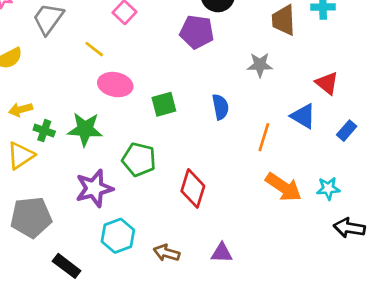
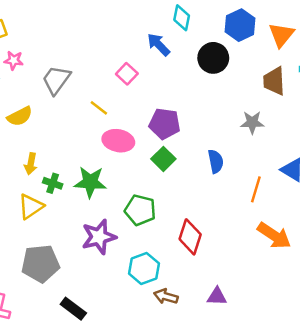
purple pentagon: (197, 32) -> (165, 124), moved
green square: (164, 104) -> (163, 159), turned -30
yellow arrow: (21, 110) -> (31, 164), turned -65
cyan hexagon: (118, 236) -> (144, 268), moved

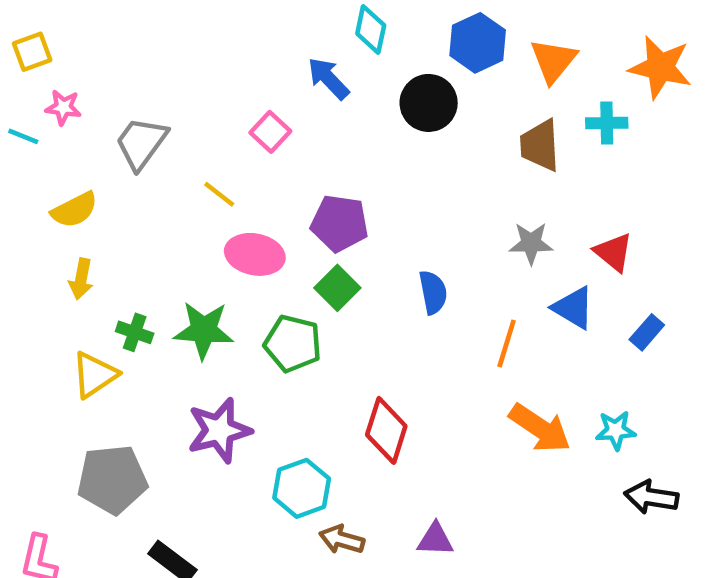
gray star: (252, 122) -> (531, 243), moved
yellow arrow: (31, 164) -> (81, 279), moved
green pentagon: (140, 210) -> (293, 344), moved

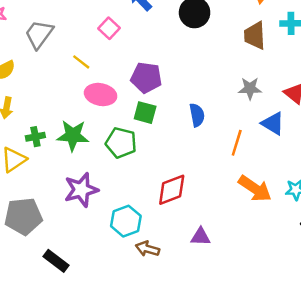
green square: (337, 288) -> (145, 113), turned -30
green cross: (135, 332) -> (35, 137), turned -30
red diamond: (386, 430) -> (172, 190), turned 52
purple triangle: (435, 540) -> (201, 237), moved

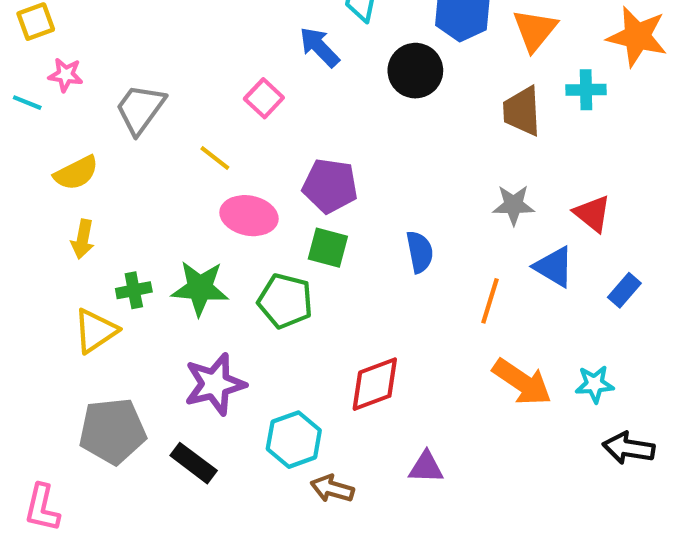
black rectangle: (56, 261) -> (194, 463), moved

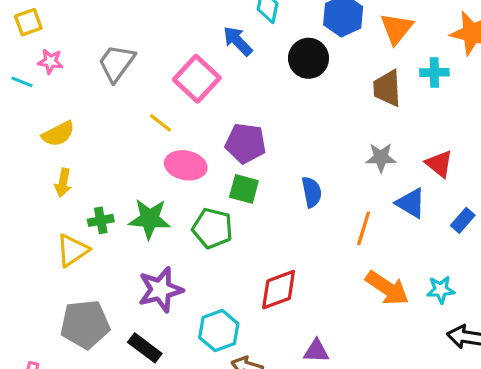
pink square: (264, 98) -> (197, 79), size x1.6
gray trapezoid: (140, 109) -> (116, 63), moved

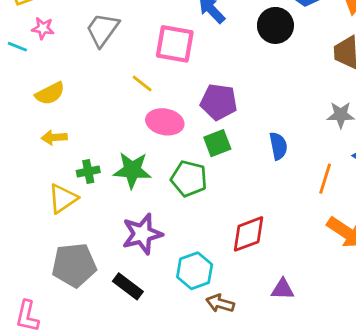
pink square: (197, 79) -> (175, 44), turned -33
yellow arrow: (63, 183) -> (54, 137), turned 75
green square: (244, 189) -> (217, 143), turned -36

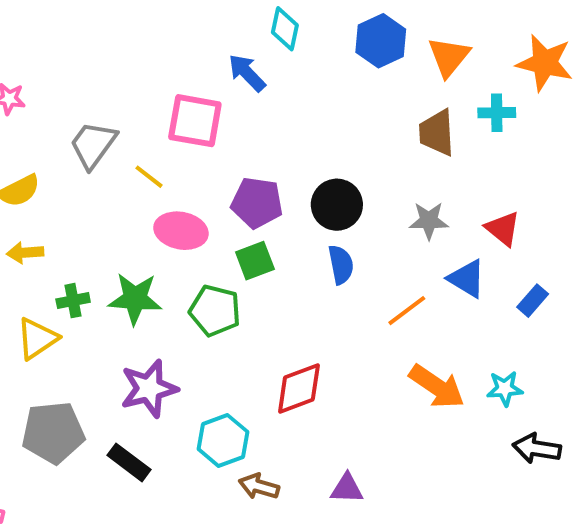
black circle: (275, 25) -> (337, 205), moved
gray trapezoid: (102, 30) -> (93, 145), moved
orange line: (325, 179) -> (407, 311), turned 36
purple triangle: (283, 289) -> (347, 488), moved

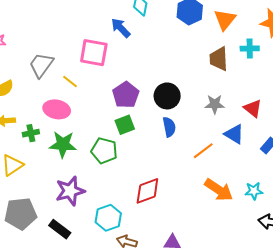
purple pentagon: (257, 203) -> (126, 95), turned 30
pink ellipse: (181, 231) -> (57, 109), moved
green cross: (73, 301) -> (31, 133), moved

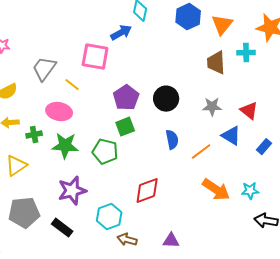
blue arrow: (121, 28) -> (121, 33), turned 105
blue semicircle: (169, 127) -> (172, 140), moved

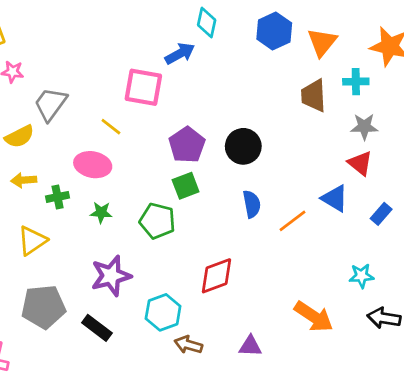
gray trapezoid: (44, 69) -> (50, 104), moved
gray star: (212, 107) -> (364, 127), moved
green star: (65, 146) -> (101, 212), size x0.6
orange arrow: (216, 190) -> (314, 317), moved

